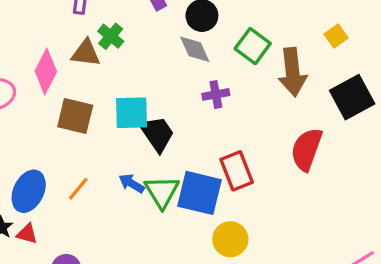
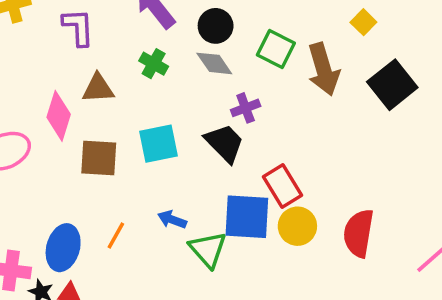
green cross: (111, 36) -> (154, 64), moved
black trapezoid: (157, 134) -> (225, 143), moved
red semicircle: (307, 149) -> (359, 233), moved
green triangle: (162, 192) -> (208, 250), moved
yellow circle: (230, 239) -> (297, 226), moved

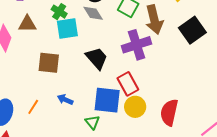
purple cross: (246, 108) -> (137, 45), moved, size x1.8
cyan square: (158, 144) -> (67, 28), moved
brown square: (99, 158) -> (49, 63), moved
green triangle: (208, 250) -> (92, 122), moved, size x0.7

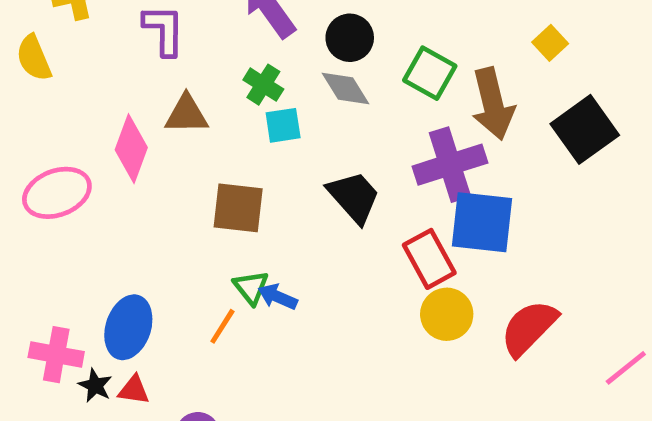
cyan square: (67, 28) -> (283, 125), size x0.7
blue square: (107, 100) -> (482, 222), moved
orange line: (33, 107) -> (222, 326), moved
red semicircle: (169, 112) -> (529, 328), turned 32
green triangle: (92, 122) -> (251, 287), moved

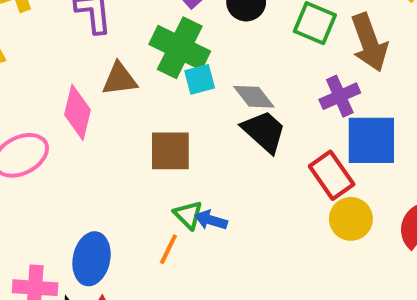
green cross: (263, 85) -> (180, 48), size x1.8
gray diamond: (345, 88) -> (254, 97), moved
purple cross: (450, 165) -> (340, 96), size x0.7

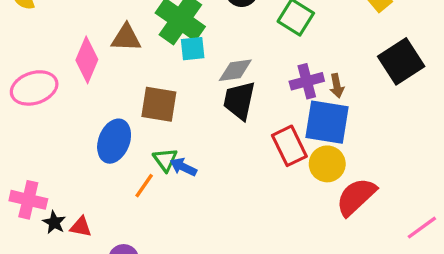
brown arrow: (369, 42) -> (337, 86), moved, size x0.5
gray diamond: (254, 97) -> (235, 70), turned -69
black trapezoid: (264, 131) -> (239, 100), turned -129
yellow circle: (351, 219) -> (327, 164), moved
blue ellipse: (92, 259) -> (114, 141), moved

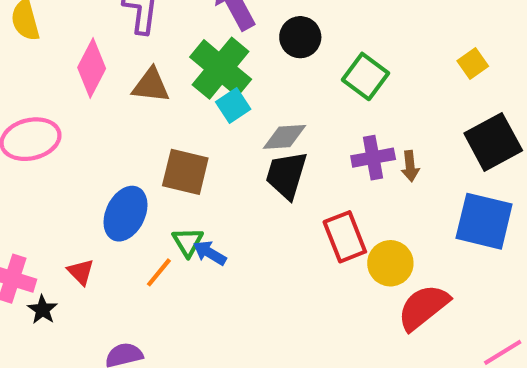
cyan square: (193, 49) -> (233, 106), turned -32
pink diamond: (87, 60) -> (92, 68), moved
blue square: (327, 122) -> (484, 221), moved
red triangle: (81, 227) -> (81, 272), moved, turned 30

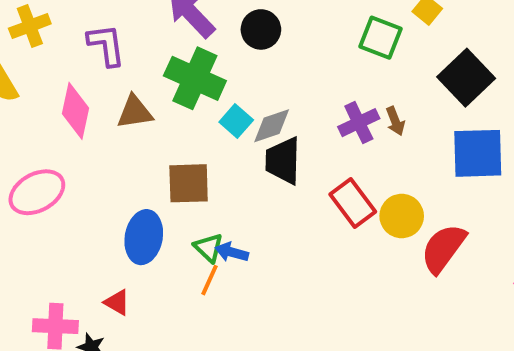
green square: (365, 76) -> (380, 38), moved
cyan square: (233, 106) -> (236, 121), moved
orange line: (159, 272) -> (209, 280), moved

